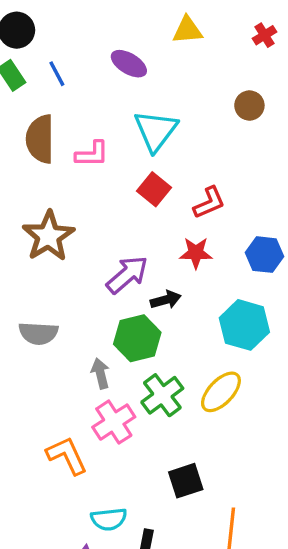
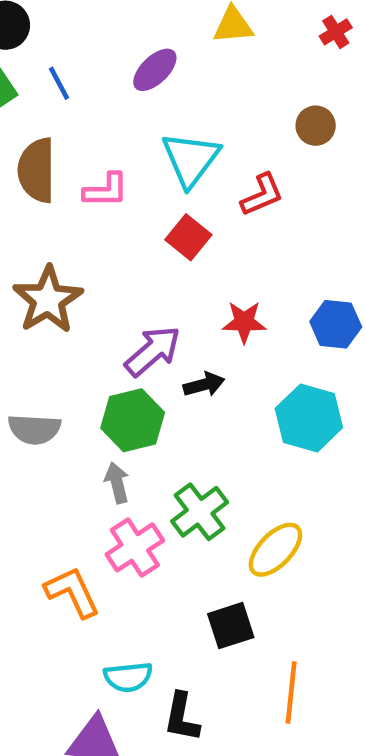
purple ellipse: (129, 64) -> (155, 70), turned -75
red L-shape: (209, 203) -> (262, 195), moved
green hexagon: (137, 338) -> (133, 420), moved
yellow ellipse: (221, 392) -> (275, 550), moved

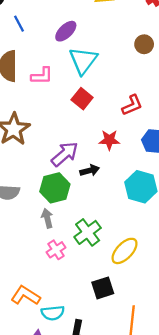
purple ellipse: (155, 70) -> (66, 31), moved
red L-shape: (262, 195) -> (132, 105), moved
pink cross: (135, 547) -> (56, 250), size x0.7
orange L-shape: (72, 592) -> (26, 296), moved, turned -32

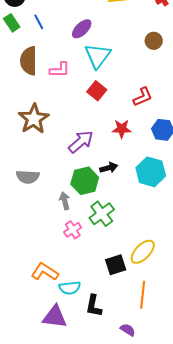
black arrow: (90, 170) -> (109, 168), moved
green hexagon: (55, 188) -> (85, 181), moved
yellow ellipse: (125, 251) -> (143, 252), moved

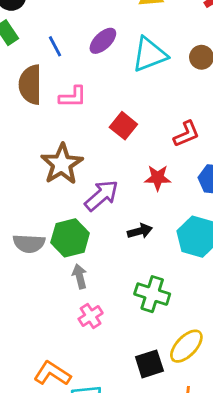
blue line: (39, 22) -> (55, 46), moved
cyan triangle: (98, 56) -> (149, 55), moved, turned 32
brown star: (34, 119) -> (62, 164), moved
green hexagon: (85, 181) -> (70, 238), moved
green cross: (102, 214) -> (152, 294), moved, turned -35

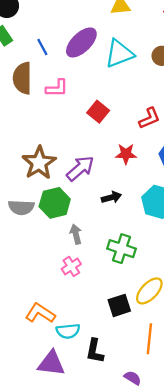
purple ellipse: (103, 41) -> (81, 42), size x1.4
brown star: (62, 164) -> (39, 163), moved
gray arrow: (80, 276) -> (76, 234), moved

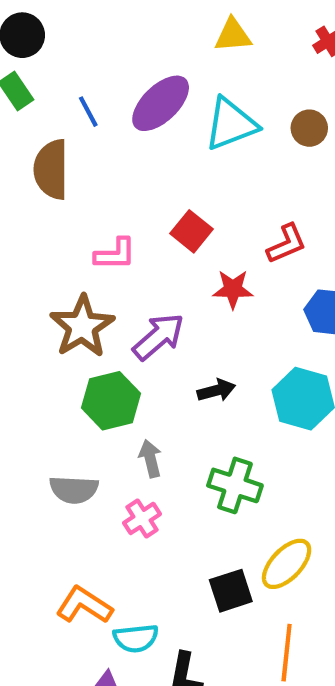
pink L-shape: (57, 88) -> (115, 254), moved
red star: (126, 154) -> (233, 289), moved
gray semicircle: (21, 207) -> (74, 490), moved

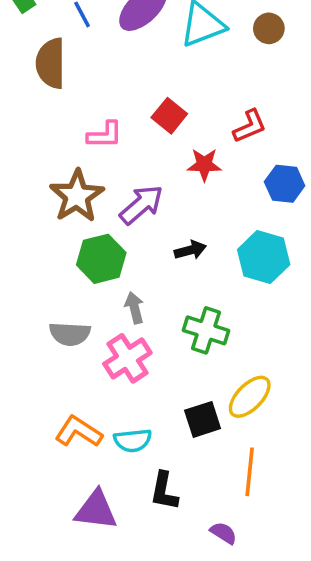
pink cross: (142, 518) -> (127, 358), size x1.5
cyan semicircle: (136, 638) -> (133, 440), moved

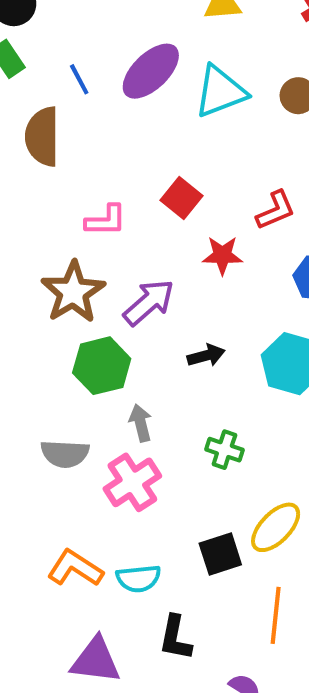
green cross: (206, 330) -> (224, 450), size x0.7

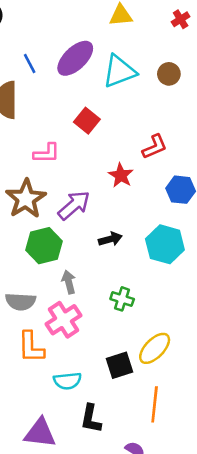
red square: (181, 198) -> (87, 121), moved
red star: (222, 255) -> (121, 175), turned 30
orange L-shape: (75, 568) -> (31, 347), moved, turned -124

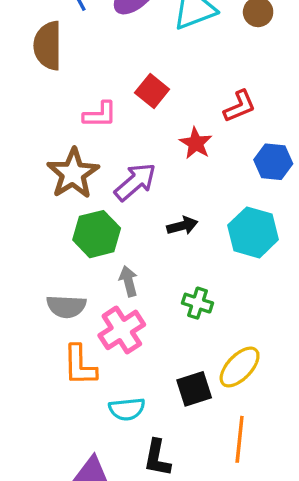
red square: (87, 121) -> (152, 91), moved

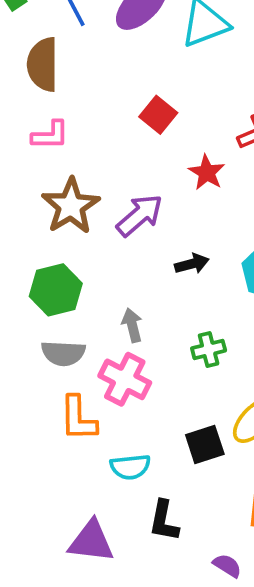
pink L-shape: (100, 115) -> (50, 135), moved
green hexagon: (97, 234) -> (56, 290), moved
green cross: (198, 303) -> (209, 349), turned -32
pink cross: (122, 330) -> (125, 379), turned -30

